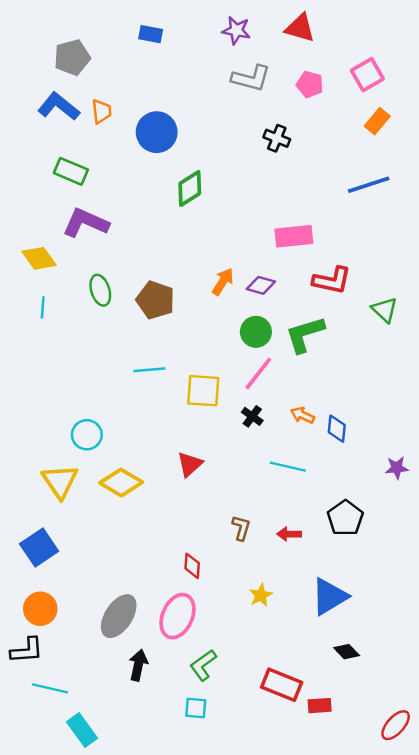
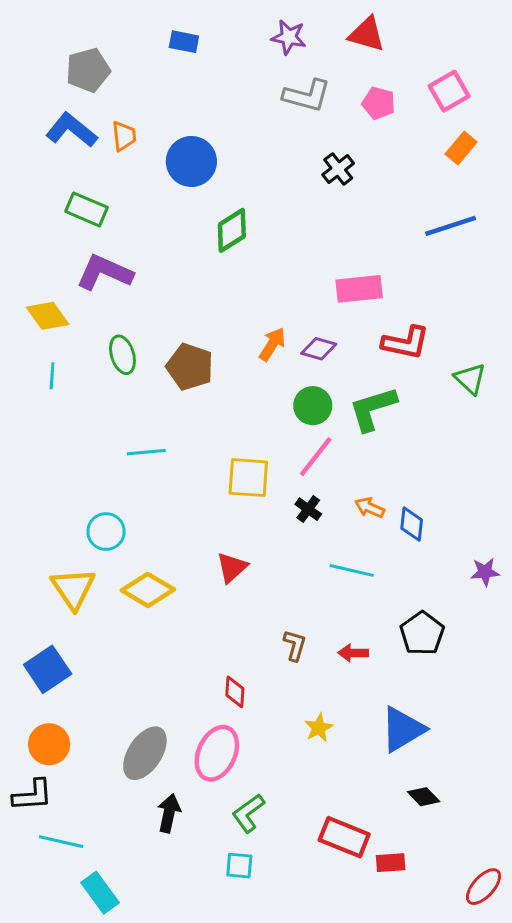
black cross: (277, 138) -> (338, 169), turned 30
cyan line: (149, 370) -> (146, 452), moved

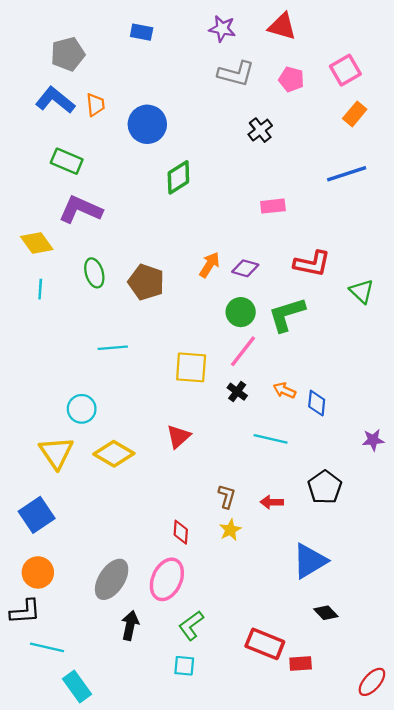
pink rectangle: (359, 289) -> (273, 206), moved, size x0.7
yellow star: (319, 728) -> (230, 530), moved

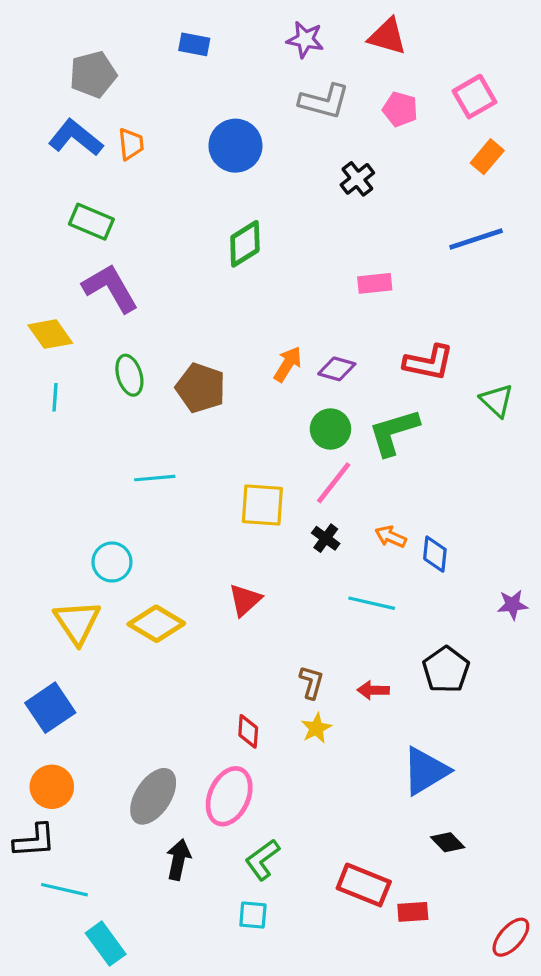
blue circle: (147, 124) -> (235, 146), moved
purple L-shape: (80, 210) -> (110, 288), turned 36

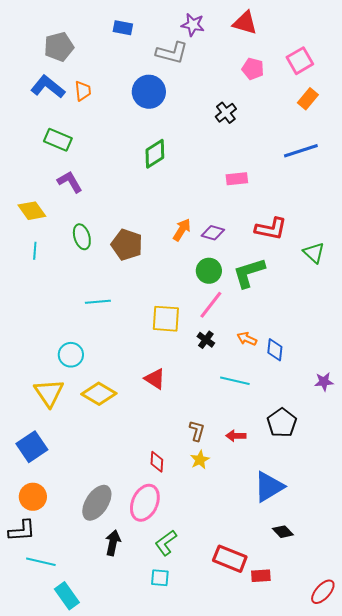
gray L-shape: (324, 101) -> (172, 53), moved
purple L-shape: (110, 288) -> (70, 182), size x0.7
red triangle: (245, 600) -> (155, 379), turned -45

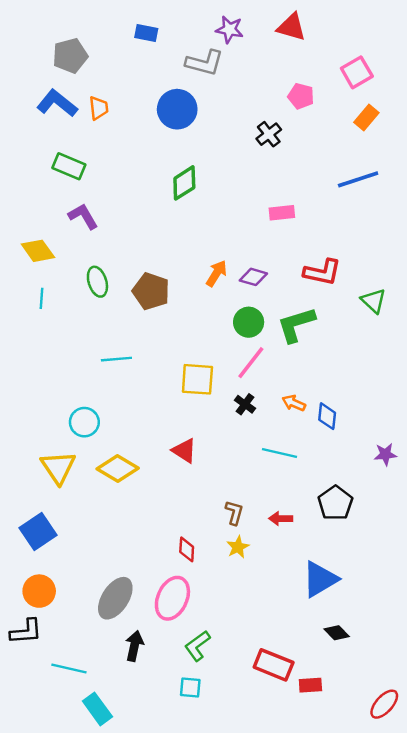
pink pentagon: (253, 69) -> (301, 96), moved
cyan line: (41, 562) -> (69, 668), moved
cyan rectangle: (67, 596) -> (97, 709), moved

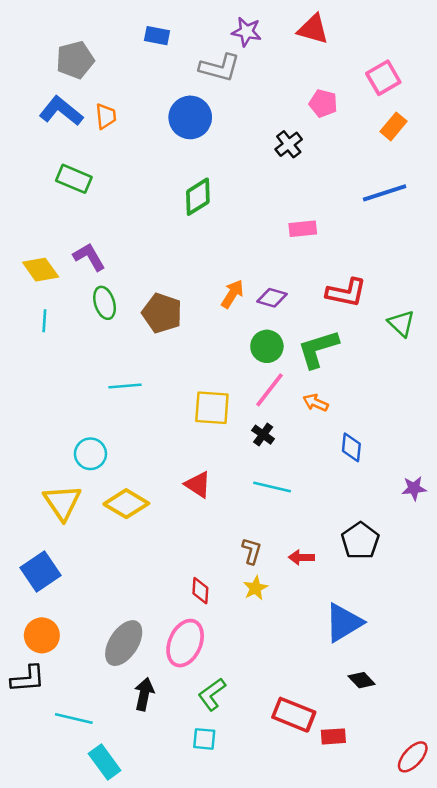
purple L-shape: (83, 216) -> (89, 257), moved
orange arrow: (294, 403) -> (316, 403), moved
cyan line: (279, 453) -> (272, 487), moved

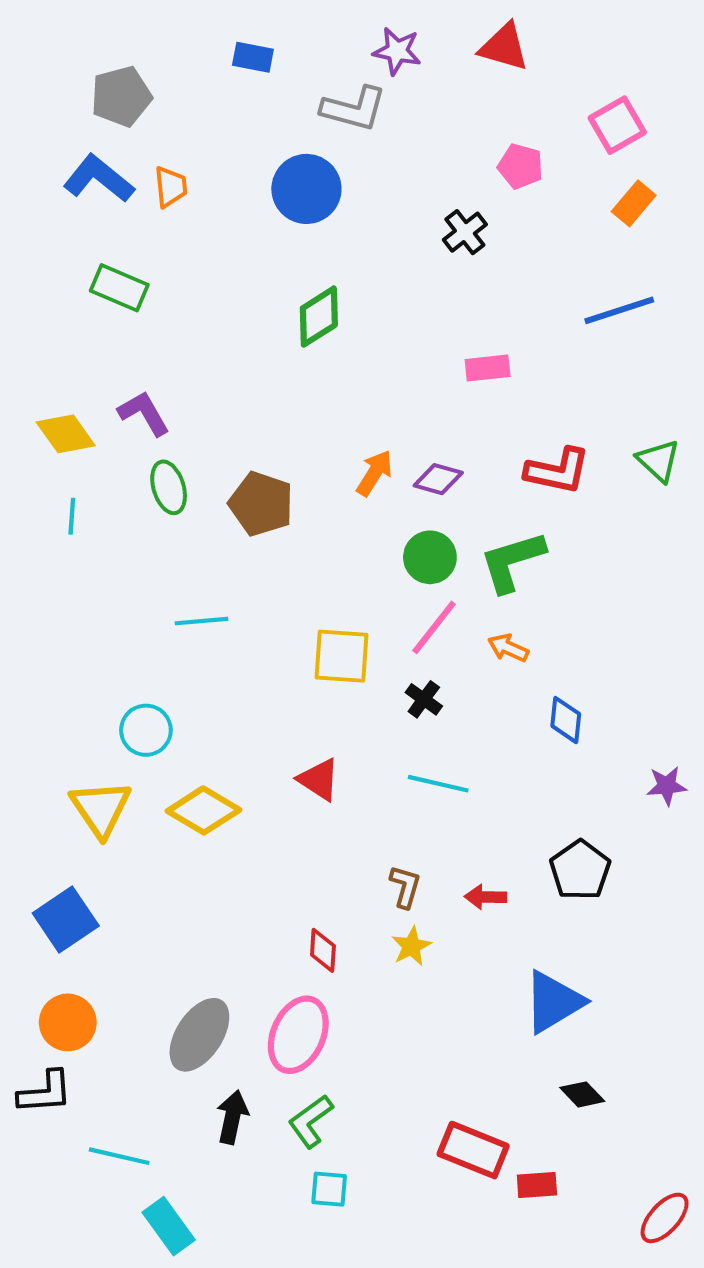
green triangle: (401, 323) -> (658, 461), moved
green L-shape: (212, 694) -> (311, 1121), moved

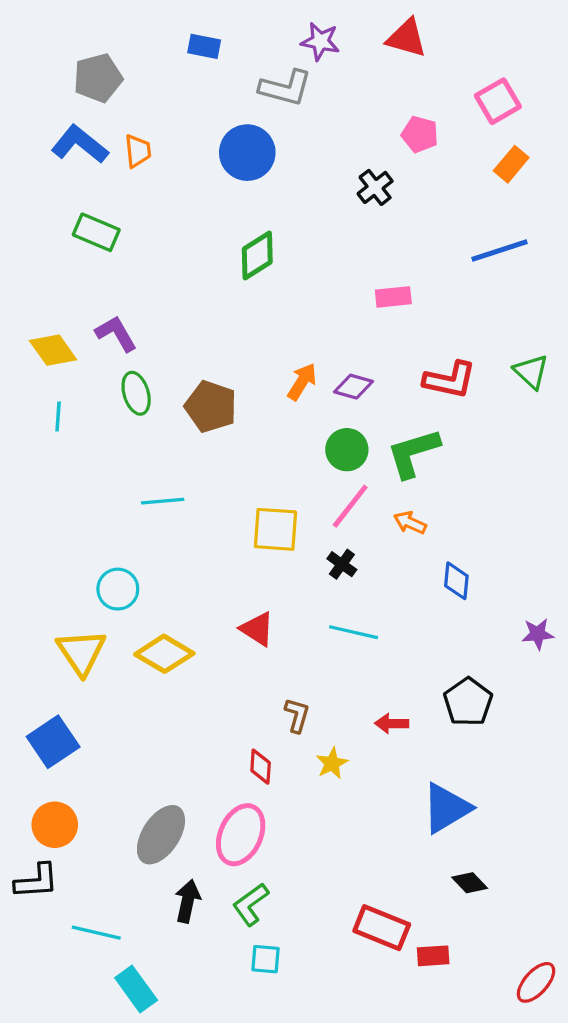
brown L-shape: (405, 887) -> (297, 715), moved

